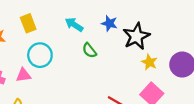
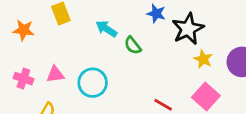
cyan arrow: (74, 25) -> (106, 29), moved
cyan circle: (40, 55) -> (93, 83), moved

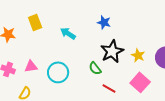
black star: (188, 29) -> (112, 51), moved
green semicircle: (133, 45) -> (95, 68), moved

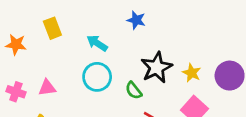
blue star: (104, 22) -> (136, 20), moved
cyan circle: (58, 72) -> (97, 77), moved

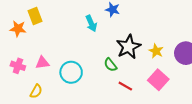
yellow rectangle: (52, 28) -> (35, 16), moved
cyan arrow: (97, 43) -> (91, 23), moved, turned -147
cyan circle: (97, 77) -> (71, 72), moved

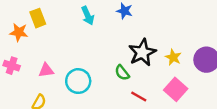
cyan arrow: (91, 23) -> (88, 16), moved
pink cross: (18, 66) -> (12, 66), moved

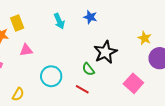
yellow star: (173, 57) -> (145, 38), moved
pink triangle: (46, 70) -> (26, 50), moved
red line: (139, 96) -> (82, 89), moved

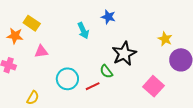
cyan arrow: (59, 21) -> (83, 31), moved
yellow rectangle: (17, 23) -> (32, 23), turned -35
red line: (82, 89) -> (93, 86), moved, turned -56

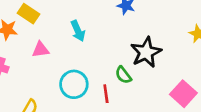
cyan arrow: (83, 31) -> (78, 31), moved
red line: (93, 86) -> (106, 94), turned -72

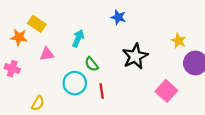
cyan arrow: (78, 31) -> (78, 38), turned -132
green semicircle: (123, 75) -> (92, 64), moved

